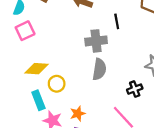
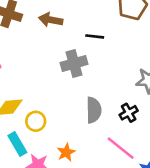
black line: (117, 21) -> (95, 36), turned -64
gray semicircle: (99, 69) -> (94, 110), moved

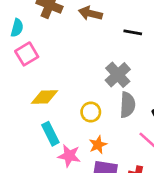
gray cross: (74, 63) -> (118, 75), moved, turned -30
yellow circle: (36, 121) -> (91, 112), moved

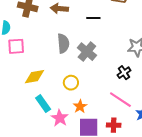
pink square: (27, 54) -> (16, 46), turned 36
gray semicircle: (127, 105) -> (63, 43), moved
pink star: (69, 156) -> (60, 118), turned 30

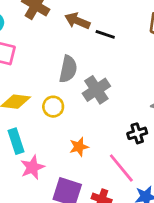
black line: (93, 18) -> (105, 34), moved
yellow circle: (71, 83) -> (53, 107), moved
orange star: (80, 106) -> (79, 147), moved

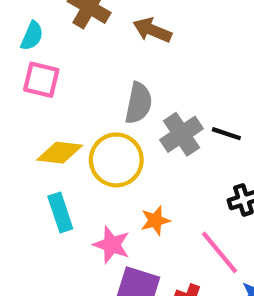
black line: (105, 34) -> (226, 134), moved
yellow circle: (53, 107) -> (116, 160), size x1.6
pink star: (32, 167) -> (112, 245), moved, turned -30

